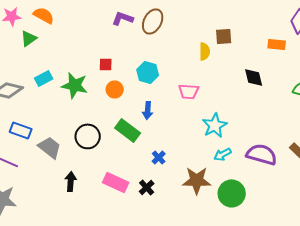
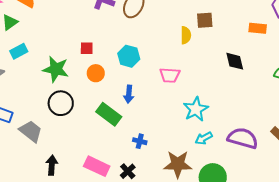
cyan rectangle: (44, 78) -> (19, 51), moved
black circle: (88, 136) -> (61, 103), moved
blue cross: (159, 157) -> (140, 141), turned -32

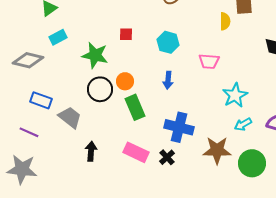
orange circle: (96, 73) -> (125, 81), moved
green rectangle: (109, 114) -> (135, 107), moved, turned 30
blue cross: (140, 141) -> (179, 127), size x2.0

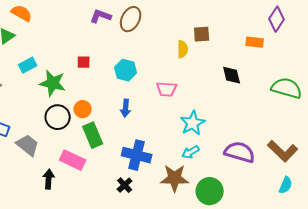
cyan rectangle: (58, 37) -> (28, 65), moved
cyan arrow: (243, 124) -> (191, 152), moved
pink rectangle: (136, 152) -> (73, 160), moved

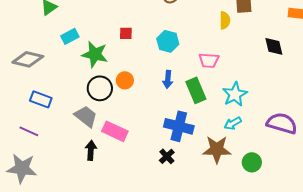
green rectangle: (93, 135) -> (196, 90), moved
gray trapezoid: (28, 145) -> (86, 116), moved
green circle: (210, 191) -> (252, 162), size x0.7

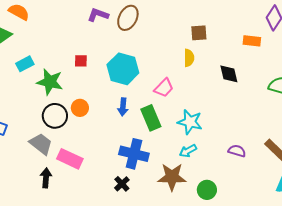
yellow semicircle: (225, 20) -> (189, 58), moved
cyan hexagon: (168, 41) -> (123, 69), size x1.4
pink trapezoid: (209, 60) -> (164, 88), turned -50
cyan star: (235, 94) -> (190, 122), turned -30
purple semicircle: (282, 123) -> (237, 151), size x0.6

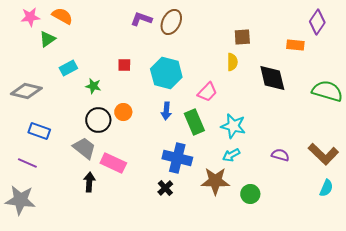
black diamond: (229, 74) -> (272, 78), size x1.4
green star: (50, 82) -> (93, 86), size x0.6

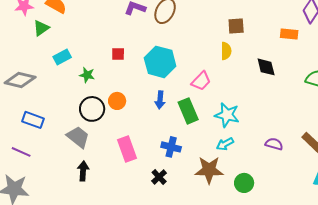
black diamond: (272, 78) -> (266, 67), size x0.7
blue cross: (177, 158) -> (171, 147), size x0.7
pink rectangle: (113, 163) -> (127, 149), moved, turned 45

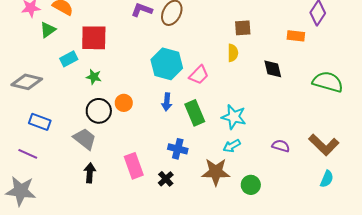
red square: (118, 54) -> (94, 38), moved, size x2.0
pink trapezoid: (201, 81) -> (199, 75), moved
pink rectangle: (127, 149) -> (134, 166), moved

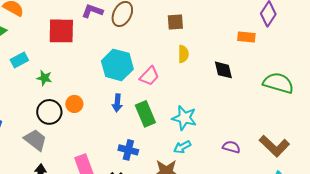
brown square: (243, 28) -> (175, 22), moved
red square: (94, 38) -> (61, 31), moved

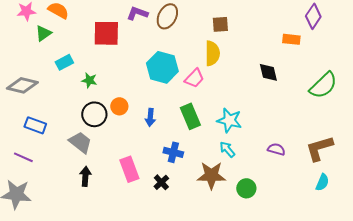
yellow semicircle: (183, 54) -> (212, 53), moved, size x1.4
green semicircle: (278, 83) -> (323, 85), turned 120
blue arrow: (117, 103) -> (150, 117), moved
brown L-shape: (274, 146) -> (319, 148), turned 120
cyan arrow: (182, 147) -> (227, 149), turned 78

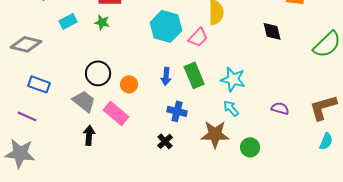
green star: (89, 80) -> (102, 22), moved
orange circle: (119, 106) -> (129, 84), moved
blue arrow: (150, 117) -> (166, 76), moved
pink rectangle: (129, 169) -> (116, 113), moved, turned -30

